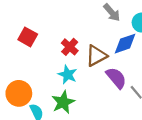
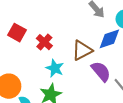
red cross: (70, 47) -> (44, 42), moved

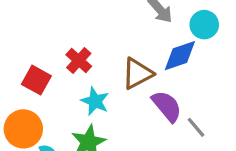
red square: (17, 33) -> (36, 80), moved

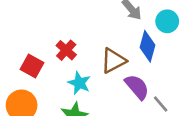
blue diamond: (180, 56) -> (148, 46), turned -56

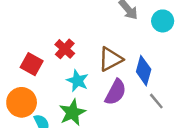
blue diamond: (148, 46) -> (144, 71), moved
purple semicircle: (137, 87) -> (116, 92), moved, turned 68

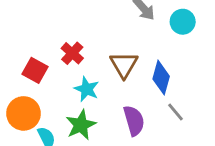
brown triangle: (111, 59) -> (124, 65), turned -32
purple semicircle: (116, 92) -> (134, 121), moved, turned -44

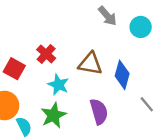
brown triangle: (124, 65) -> (90, 64), turned -50
gray line: (175, 112) -> (147, 104), moved

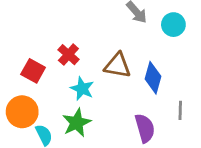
gray line: (147, 104) -> (180, 110), turned 42
purple semicircle: (99, 112) -> (145, 128), moved

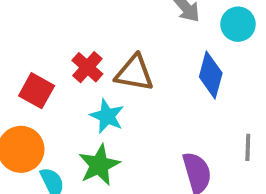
brown triangle: (118, 65) -> (134, 73), moved
blue diamond: (153, 78) -> (211, 75), moved

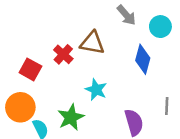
brown triangle: (134, 73) -> (92, 43), moved
cyan star: (107, 116) -> (96, 90), moved

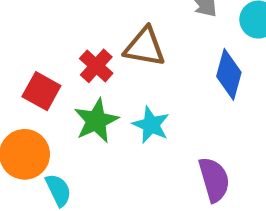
green star: (71, 117) -> (96, 121), moved

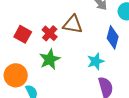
red square: (41, 91) -> (23, 34), moved
cyan star: (151, 125) -> (96, 61), moved, turned 30

